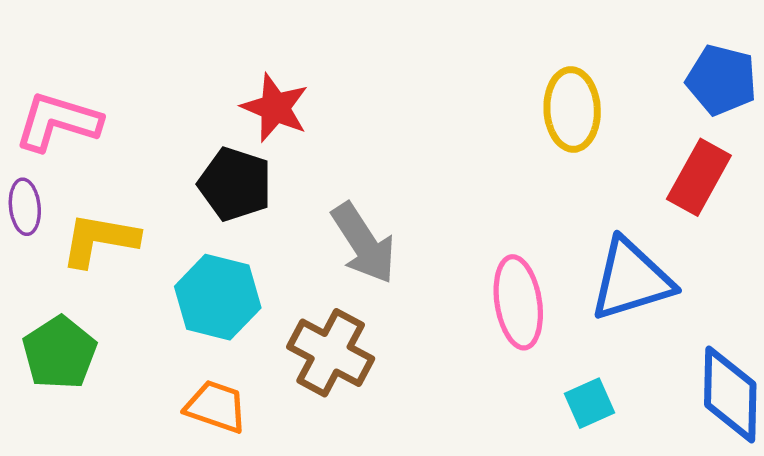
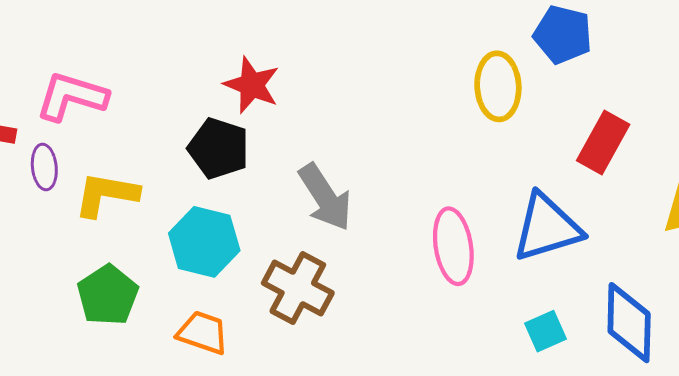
blue pentagon: (722, 80) -> (563, 35), moved
green pentagon: (60, 353) -> (108, 295), moved
cyan square: (589, 403) -> (546, 331), moved

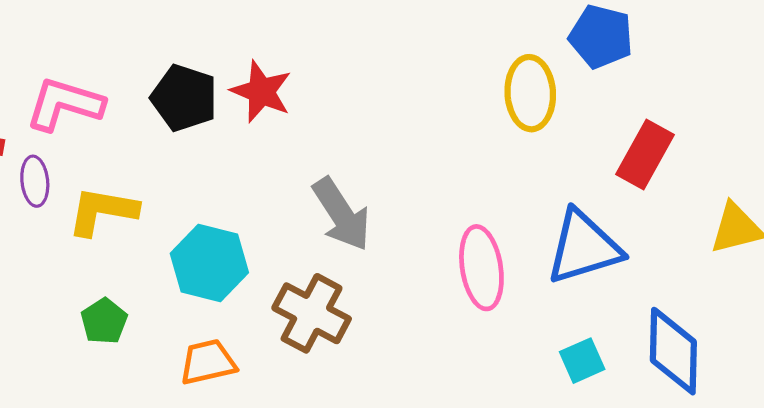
black pentagon: (219, 148) -> (184, 98), moved
green pentagon: (108, 295) -> (104, 321), size x0.7
orange trapezoid: (203, 333) -> (208, 362), turned -32

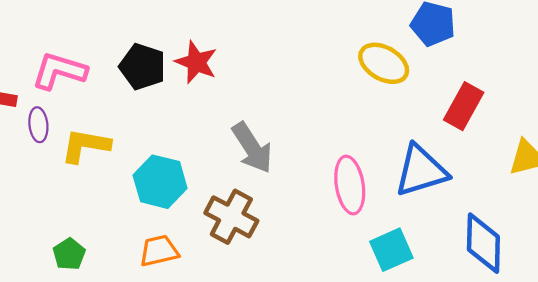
yellow ellipse: (530, 93) -> (384, 63), turned -57
green pentagon: (104, 321) -> (69, 254), moved
cyan square: (582, 361) -> (391, 250), moved, size x1.4

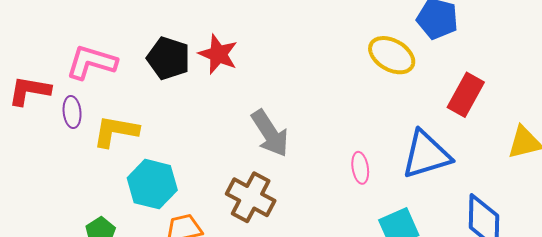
cyan hexagon: (160, 182) -> (152, 184), moved
pink ellipse: (350, 185) -> (360, 168), size x0.6

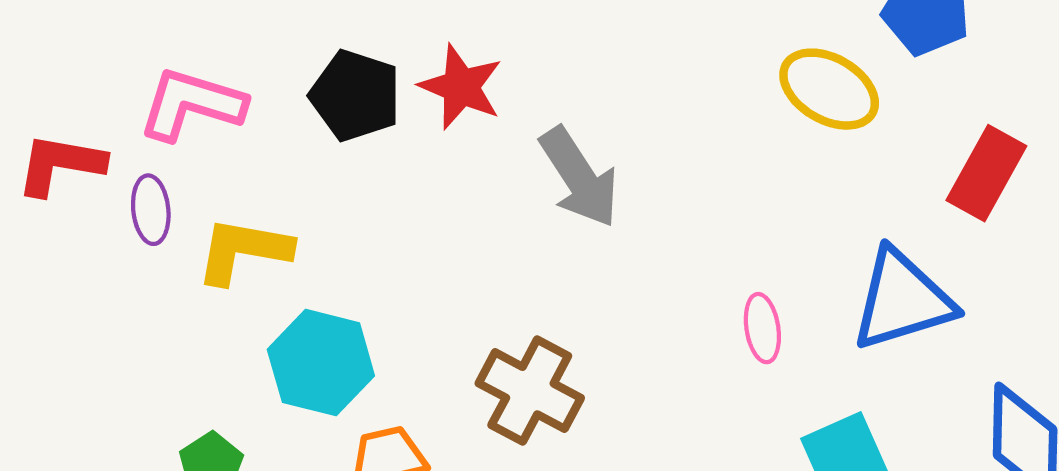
gray arrow: (270, 133) -> (579, 177), moved

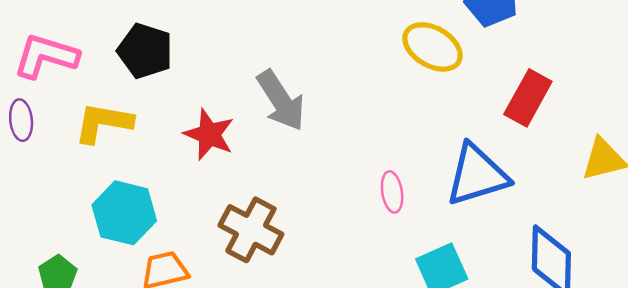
red star: (461, 87) -> (209, 134), moved
yellow L-shape: (243, 251) -> (103, 123), moved

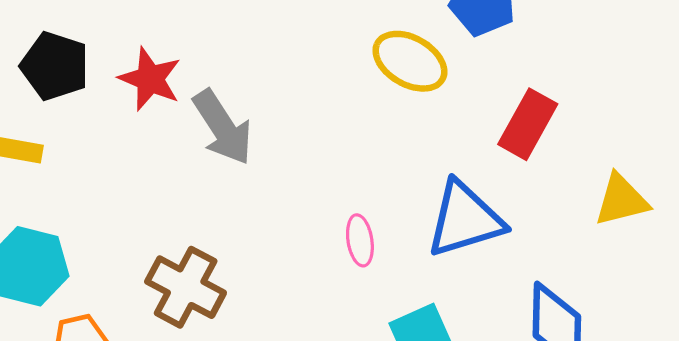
red star: (209, 134) -> (150, 79), moved

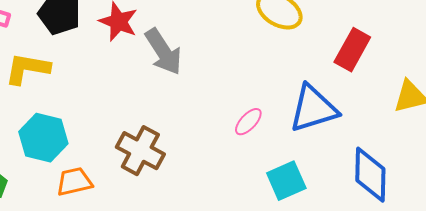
pink ellipse: (360, 240) -> (248, 122), turned 52

